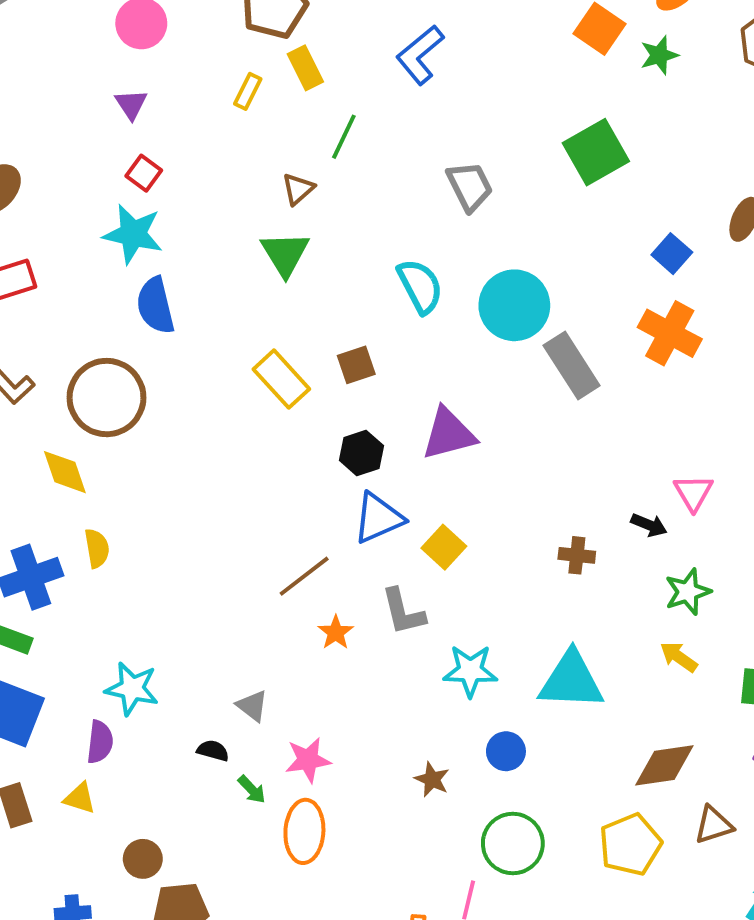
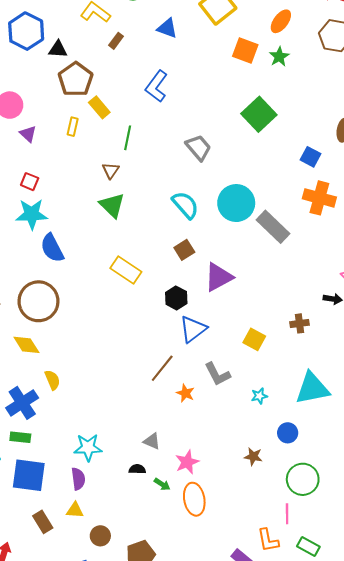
purple triangle: (131, 104) -> (28, 134), moved
brown square: (356, 365) -> (184, 250), moved
yellow square: (444, 547) -> (254, 339), moved
cyan star: (470, 671) -> (259, 396), size x0.6
brown circle: (143, 859) -> (100, 536), moved

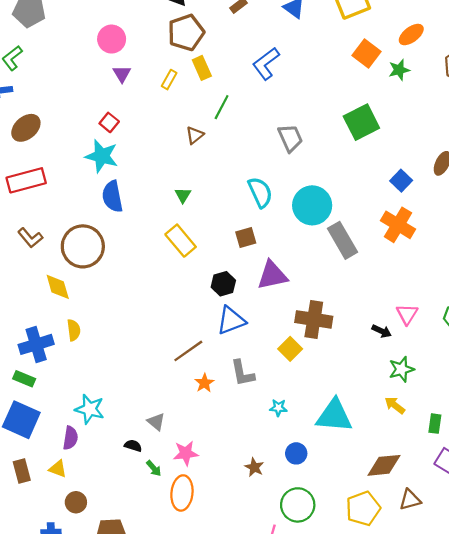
green triangle: (112, 205) -> (183, 195), moved, size x0.6
brown cross: (300, 323) -> (314, 319), moved, size x1.8

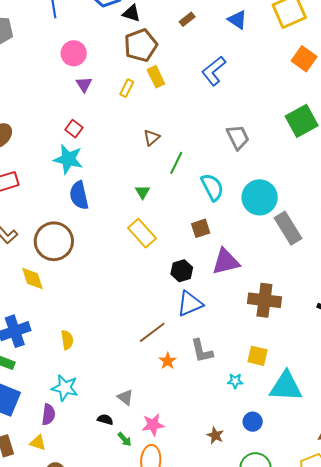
green line: (222, 107) -> (176, 163), moved
yellow semicircle: (74, 330) -> (67, 340), moved
yellow square: (290, 349) -> (257, 356), moved, turned -30

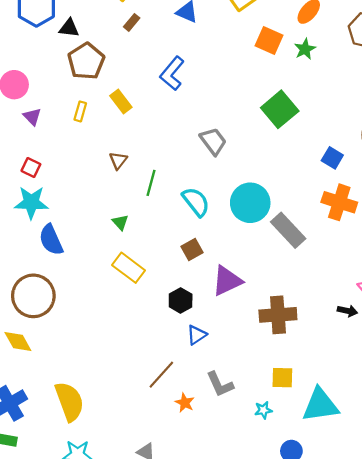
yellow rectangle: (156, 77) -> (121, 101), moved
blue triangle: (190, 304) -> (197, 335), size x0.7
yellow semicircle: (67, 340) -> (69, 401), size x1.8

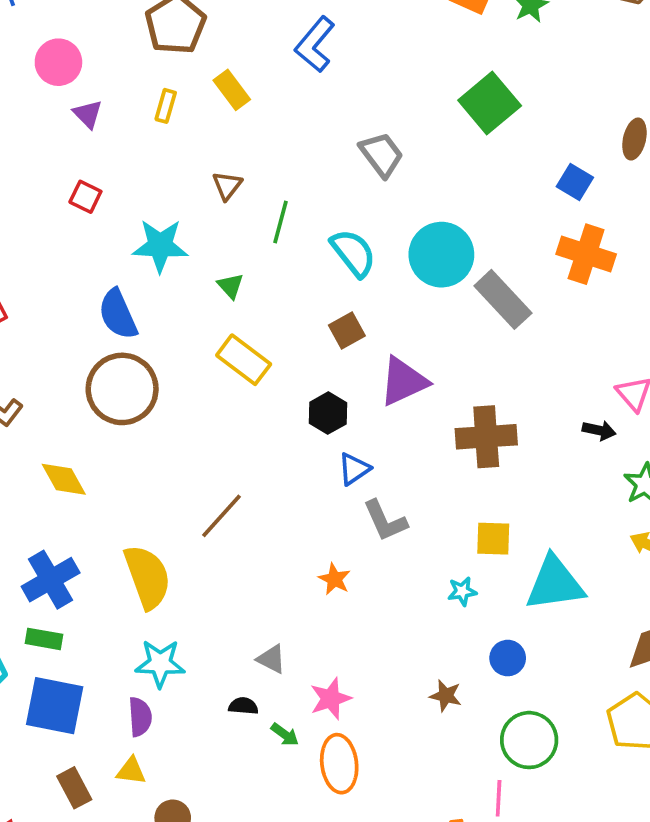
cyan star: (31, 202) -> (160, 246), moved
brown circle: (33, 296) -> (122, 389), moved
brown line: (161, 375) -> (222, 516), moved
gray L-shape: (220, 384) -> (385, 521), moved

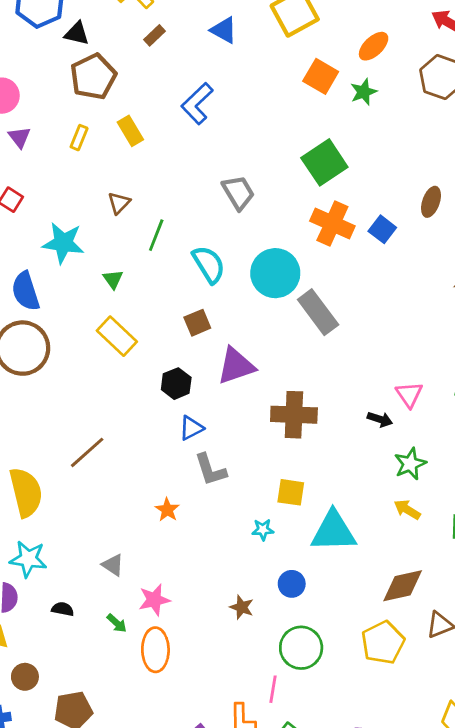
orange cross: (586, 254) -> (332, 223), moved
black semicircle: (243, 706) -> (63, 609), moved

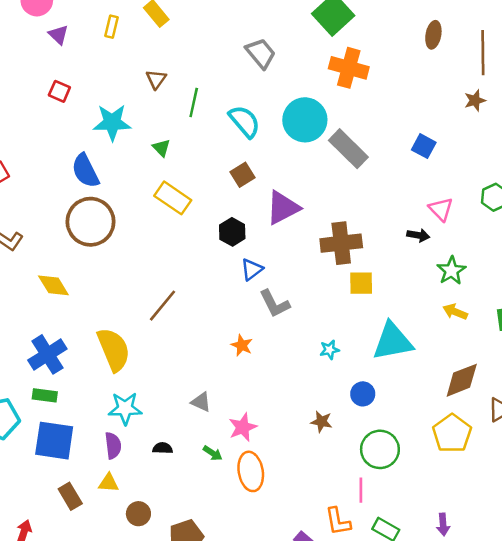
blue square: (382, 229) -> (424, 146), moved
yellow square: (291, 492) -> (361, 283), moved

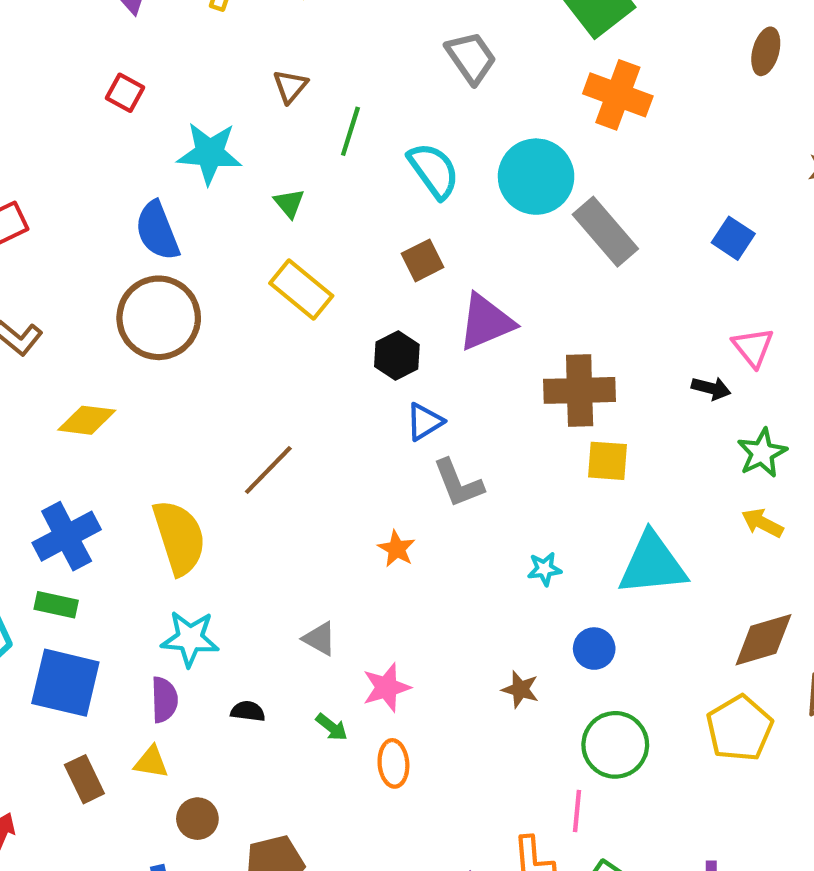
yellow diamond: (53, 285) -> (87, 420), turned -56
orange ellipse: (251, 471) -> (393, 763), size x0.7

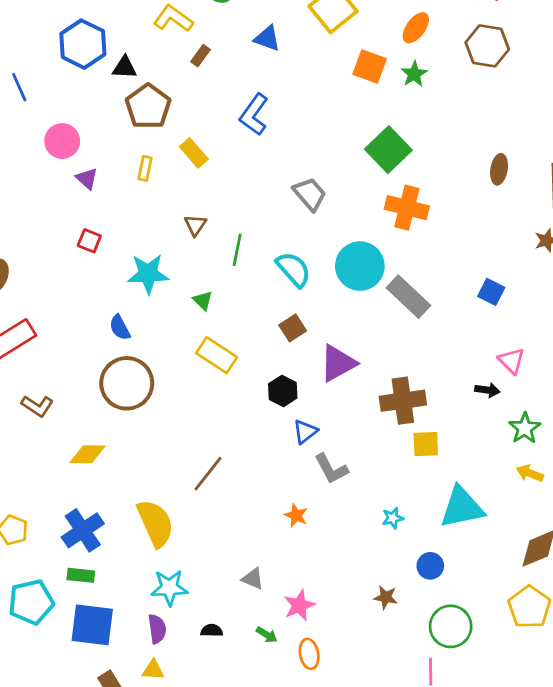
blue semicircle: (157, 231) -> (120, 327), size x0.7

